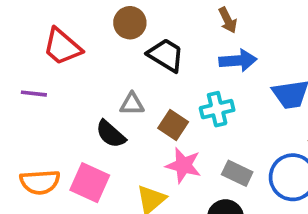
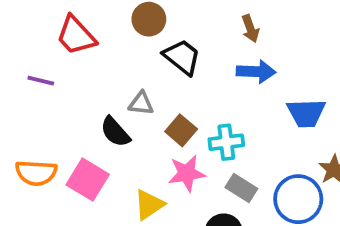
cyan cross: (217, 109) -> (226, 142), moved
pink star: (183, 165) -> (187, 173), turned -30

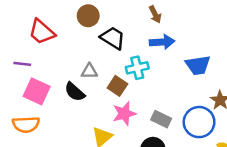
cyan cross: (226, 142) -> (137, 68), moved
pink square: (88, 180) -> (37, 91), moved

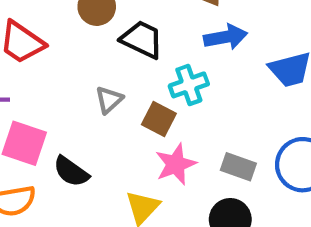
gray triangle: (89, 71) -> (109, 100), turned -36
black semicircle: (75, 92) -> (71, 171), moved

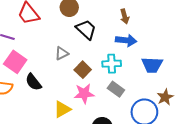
cyan cross: (189, 85) -> (112, 64), moved
gray rectangle: (238, 167) -> (116, 89), moved

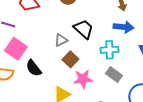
black trapezoid: (86, 29) -> (84, 29), moved
brown square: (83, 70) -> (70, 59), moved

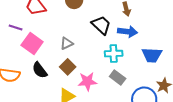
black trapezoid: (84, 29) -> (101, 25), moved
pink square: (16, 49) -> (32, 43), moved
brown square: (70, 59) -> (68, 67), moved

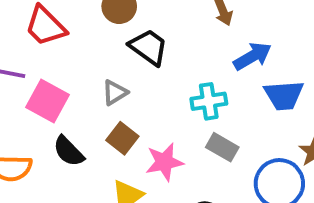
black trapezoid: (101, 25) -> (149, 47), moved
blue arrow: (128, 32) -> (252, 56), moved, turned -30

